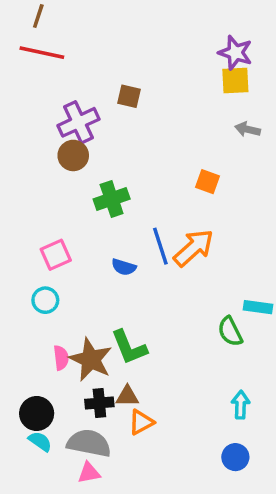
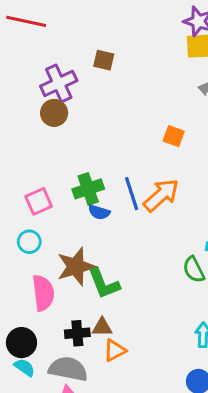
green cross: (112, 199) -> (88, 189), moved
pink semicircle: (61, 358) -> (43, 293), size x1.6
brown star: (91, 359) -> (76, 267), moved, turned 30

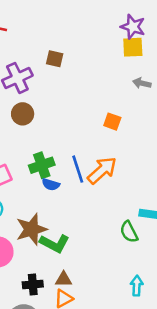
brown circle: (54, 113) -> (23, 114), moved
green L-shape: (104, 284) -> (55, 243), turned -40
brown triangle: (102, 327) -> (64, 279), moved

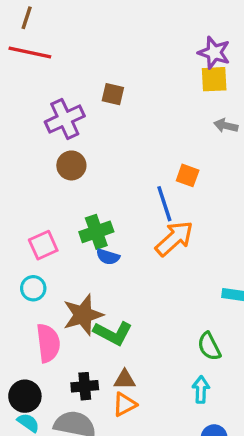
blue line: (78, 169) -> (164, 204), moved
green semicircle: (129, 232) -> (209, 346), moved
cyan arrow: (137, 286) -> (201, 390), moved

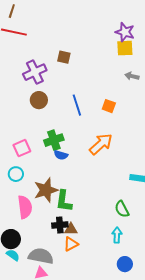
blue line: (164, 204) -> (77, 105), moved
green L-shape: (113, 333) -> (64, 201), turned 70
black cross: (85, 386) -> (60, 225), moved

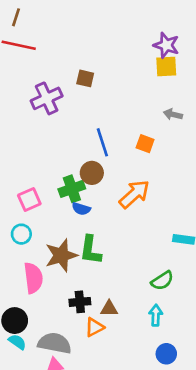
gray arrow: (132, 76) -> (173, 114), moved
brown circle: (39, 100) -> (92, 173), moved
green L-shape: (64, 201) -> (90, 250), moved
green semicircle: (122, 209) -> (162, 281), turned -96
brown triangle: (71, 229) -> (109, 309), moved

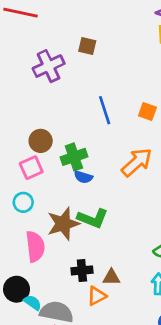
brown circle: (92, 173) -> (41, 141), moved
green L-shape: (90, 250) -> (93, 218), turned -76
cyan semicircle: (17, 342) -> (33, 303), moved

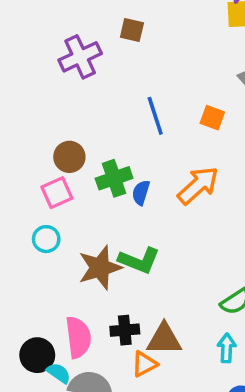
blue semicircle: (83, 177) -> (141, 193), moved, turned 90
pink semicircle: (35, 246) -> (78, 337), moved
brown triangle: (111, 277) -> (164, 339), size x1.5

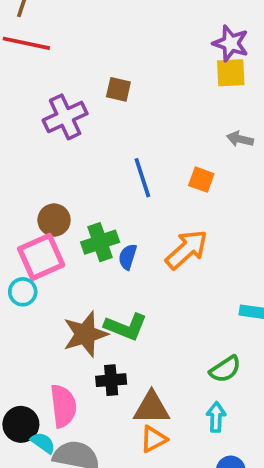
pink square: (57, 193) -> (41, 257), size x1.4
cyan circle: (46, 239) -> (23, 292), moved
black cross: (125, 330) -> (111, 380), moved
orange triangle: (144, 364) -> (153, 439), moved

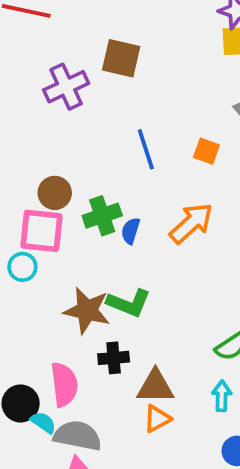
brown square: (118, 89) -> (121, 58), size x1.5
pink square: (41, 257) -> (41, 231), turned 30
brown star: (85, 334) -> (87, 311), turned 30

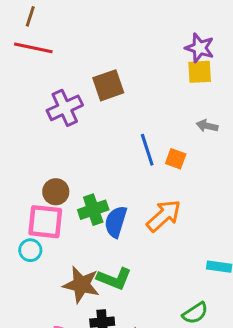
brown square: (121, 58) -> (108, 85), turned -32
blue line: (146, 149) -> (147, 150), moved
blue semicircle: (131, 231) -> (116, 222), size x1.5

